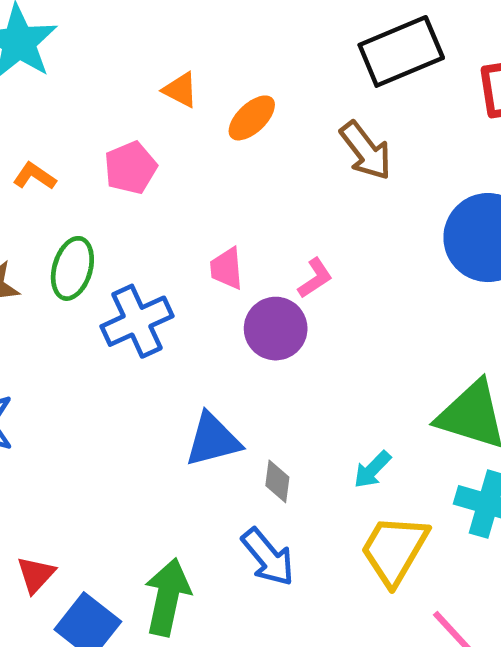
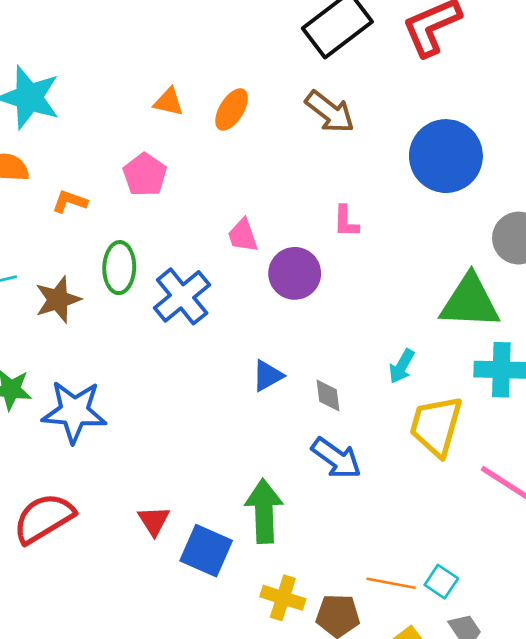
pink L-shape: (315, 278) -> (346, 221), moved, turned 140
blue triangle: (213, 440) -> (268, 376), size x0.7

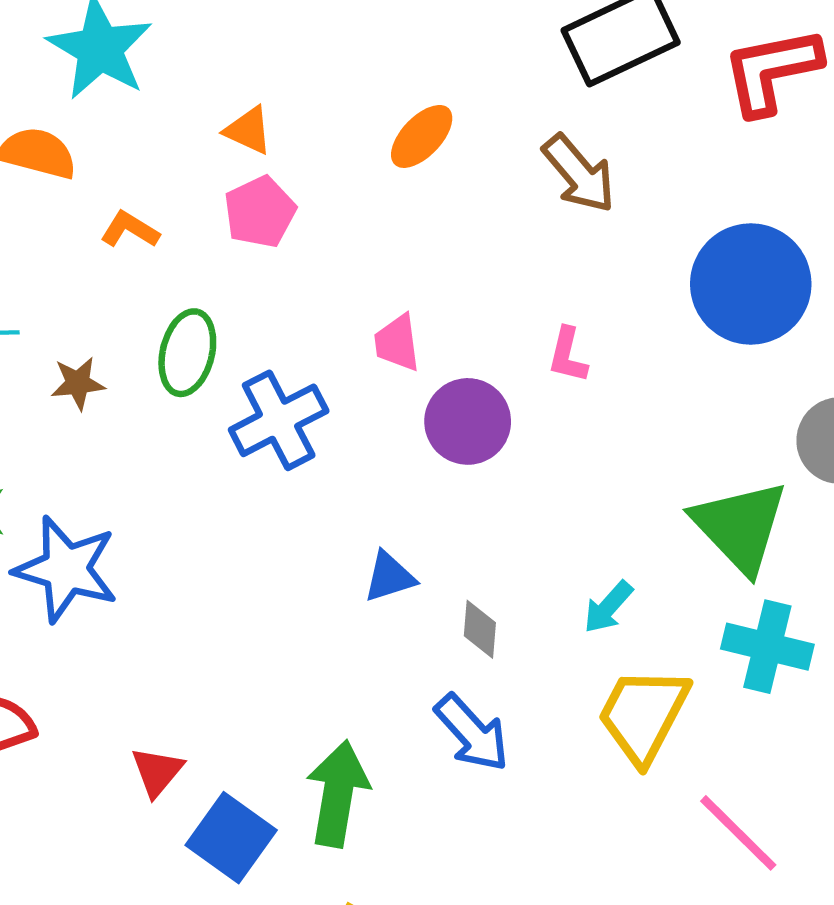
orange triangle: (168, 102) -> (248, 130), moved
brown star: (58, 300) -> (78, 383), size x0.7
green triangle: (470, 302) -> (740, 526), turned 32

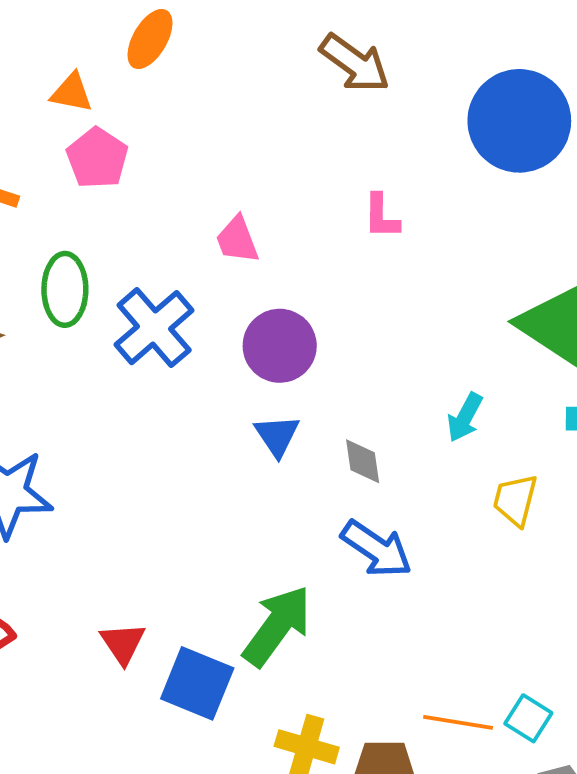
orange ellipse: (422, 136) -> (150, 39), moved
purple circle: (468, 421) -> (280, 346), moved
blue triangle: (389, 577) -> (277, 436), turned -33
yellow trapezoid: (643, 715) -> (515, 500), size x0.6
green arrow: (338, 794) -> (277, 626), turned 40

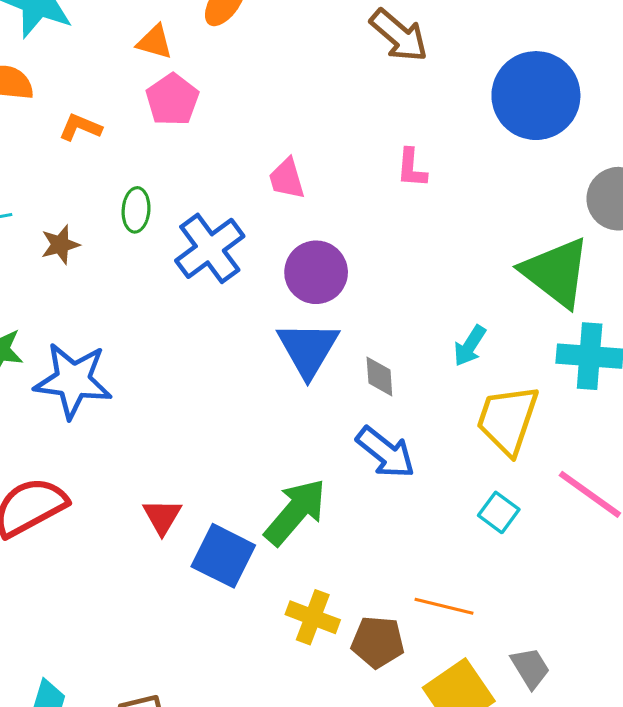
green ellipse: (65, 289) -> (136, 210), size x0.7
blue triangle: (277, 436) -> (308, 349), size x1.6
yellow trapezoid: (515, 500) -> (508, 420), size x1.6
cyan square: (528, 718) -> (499, 512), moved

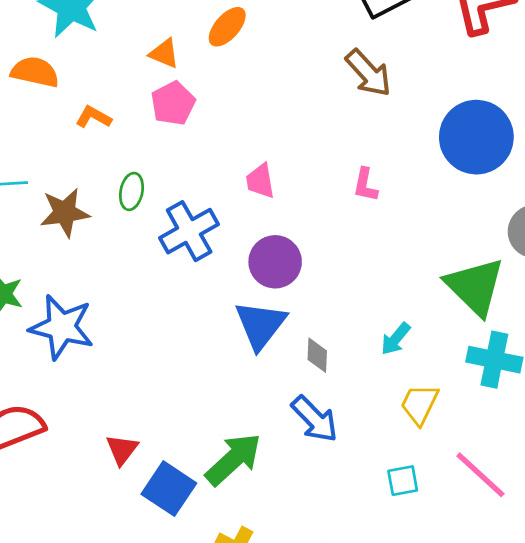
brown star: (60, 245) -> (65, 213), size x1.5
yellow trapezoid: (508, 420) -> (420, 404), size x0.7
cyan square: (499, 512) -> (403, 481), turned 36

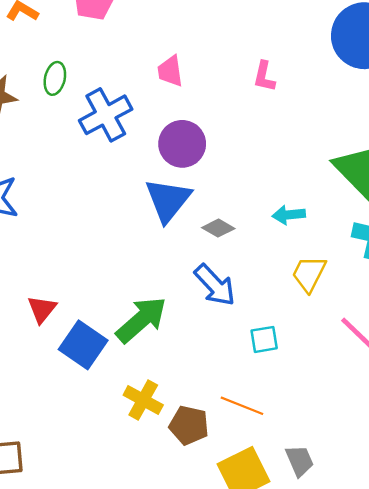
cyan arrow: (396, 339) -> (289, 215), turned 44
gray diamond: (317, 355) -> (218, 228), turned -64
cyan square: (403, 481) -> (264, 339), moved

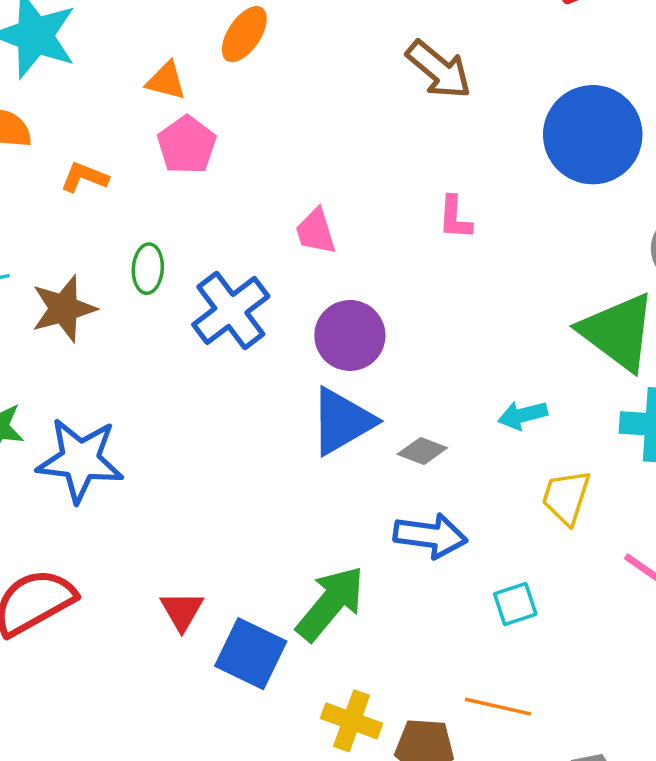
blue triangle: (168, 200) -> (342, 421), turned 30
blue arrow: (215, 285) -> (430, 536), turned -30

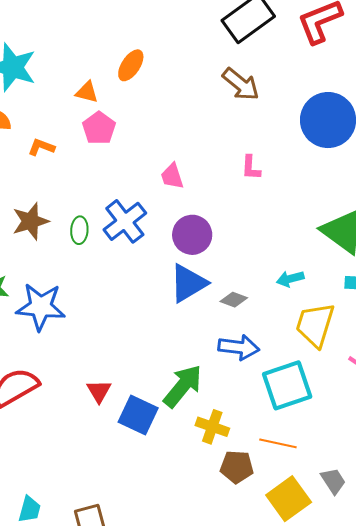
green ellipse: (148, 269) -> (79, 230), moved
yellow trapezoid: (566, 497) -> (315, 325), size x1.4
cyan square: (515, 604) -> (287, 385), size x2.0
yellow cross: (352, 721) -> (212, 427), moved

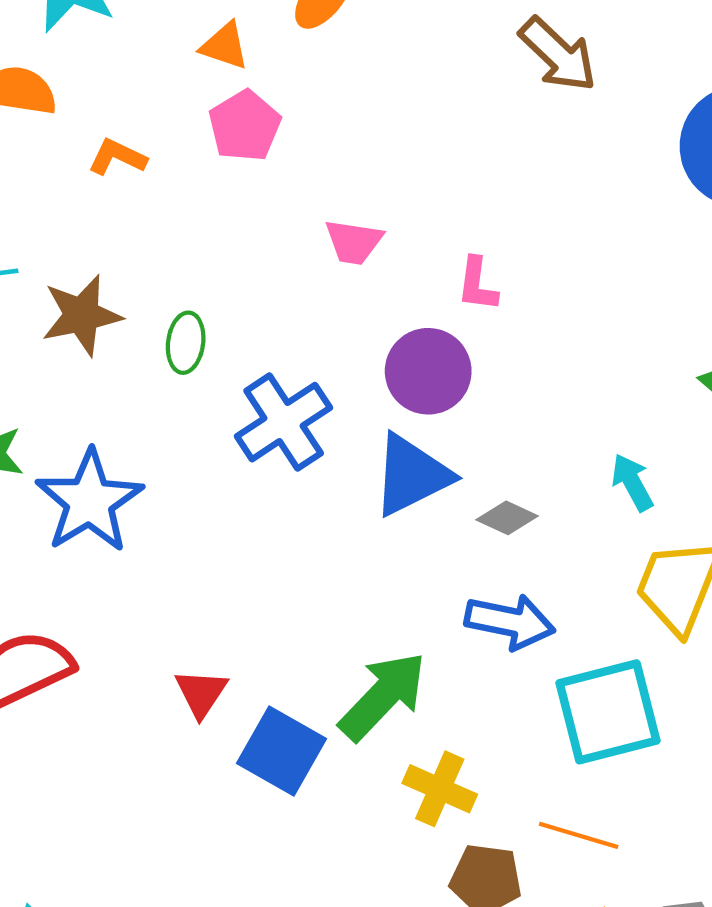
pink L-shape: (251, 168) -> (477, 284), moved
pink trapezoid: (172, 176) -> (354, 242), moved, turned -68
blue cross: (125, 221) -> (284, 422), moved
cyan arrow: (290, 279) -> (632, 482), turned 72
blue star: (41, 307) -> (89, 501), turned 30

